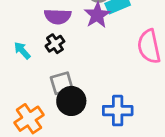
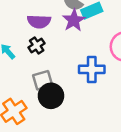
blue cross: (118, 111) -> (92, 69), moved

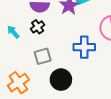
black circle: (51, 96) -> (61, 80), moved

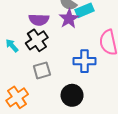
black cross: (38, 27) -> (37, 40), size x1.5
black circle: (61, 80) -> (72, 95), moved

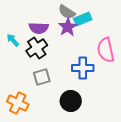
cyan arrow: (12, 46) -> (13, 40), moved
orange cross: (17, 97) -> (18, 103), turned -30

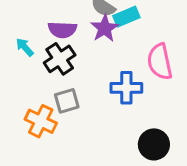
black circle: (71, 101) -> (154, 144), moved
orange cross: (18, 103) -> (41, 121), moved

